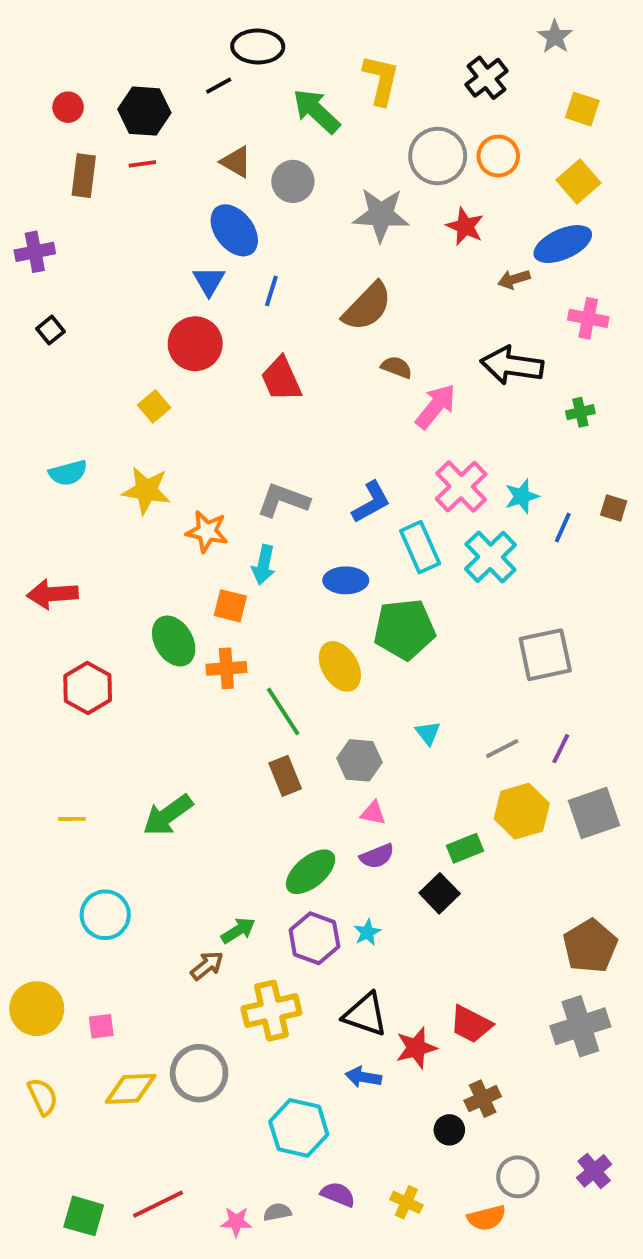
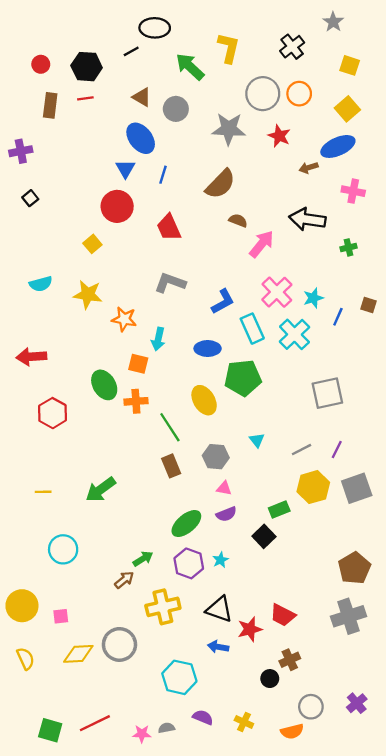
gray L-shape: (283, 500) -> (170, 283), moved

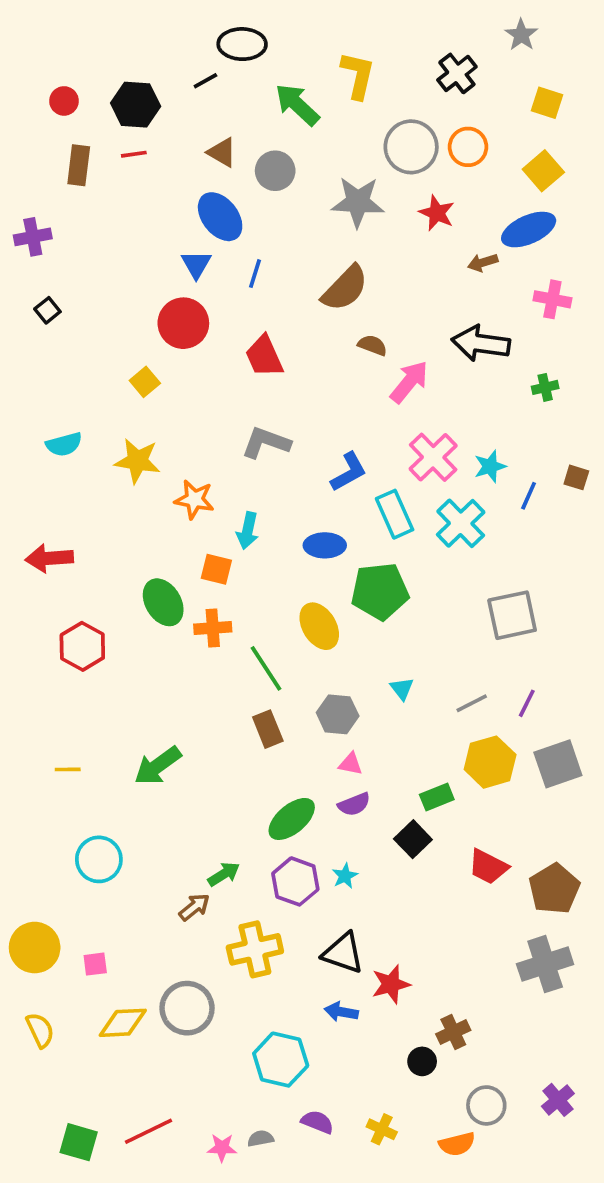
red trapezoid: (283, 615) -> (488, 867), moved

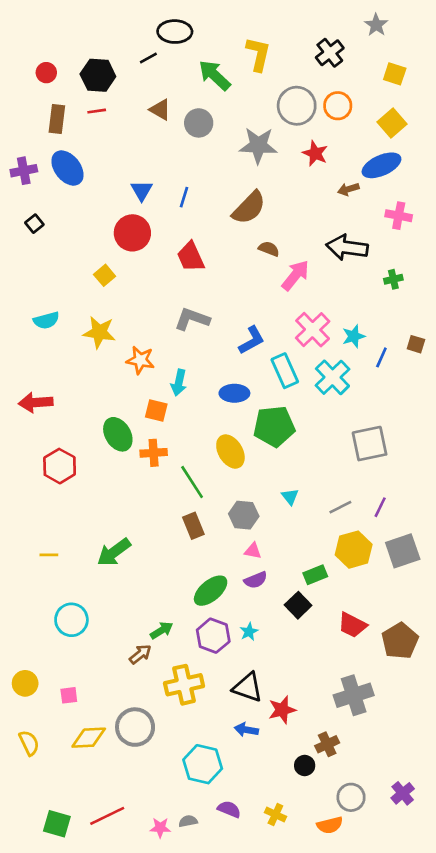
blue ellipse: (220, 217) -> (67, 168), moved
yellow circle: (35, 948) -> (25, 683), size x0.7
gray cross: (545, 964) -> (354, 695), moved

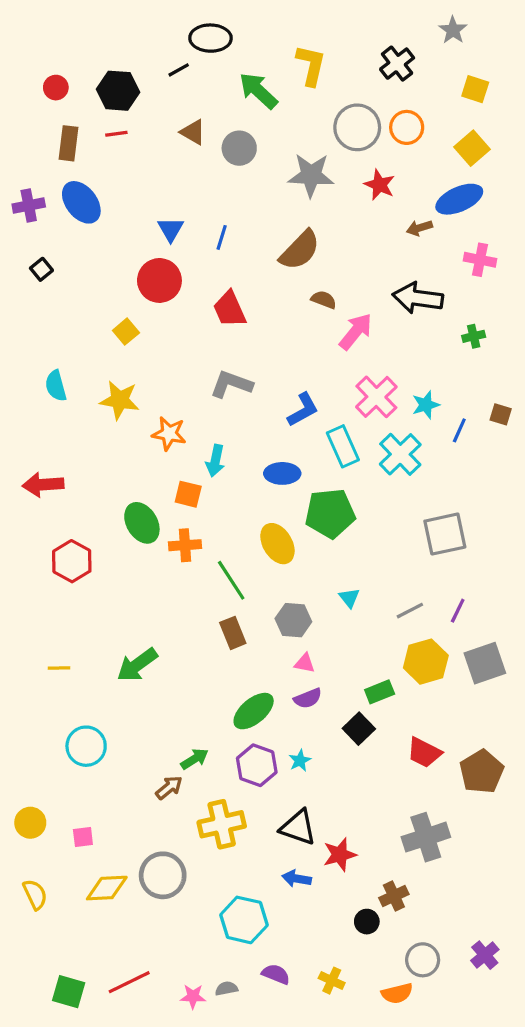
cyan semicircle: (46, 320) -> (56, 386), turned 90

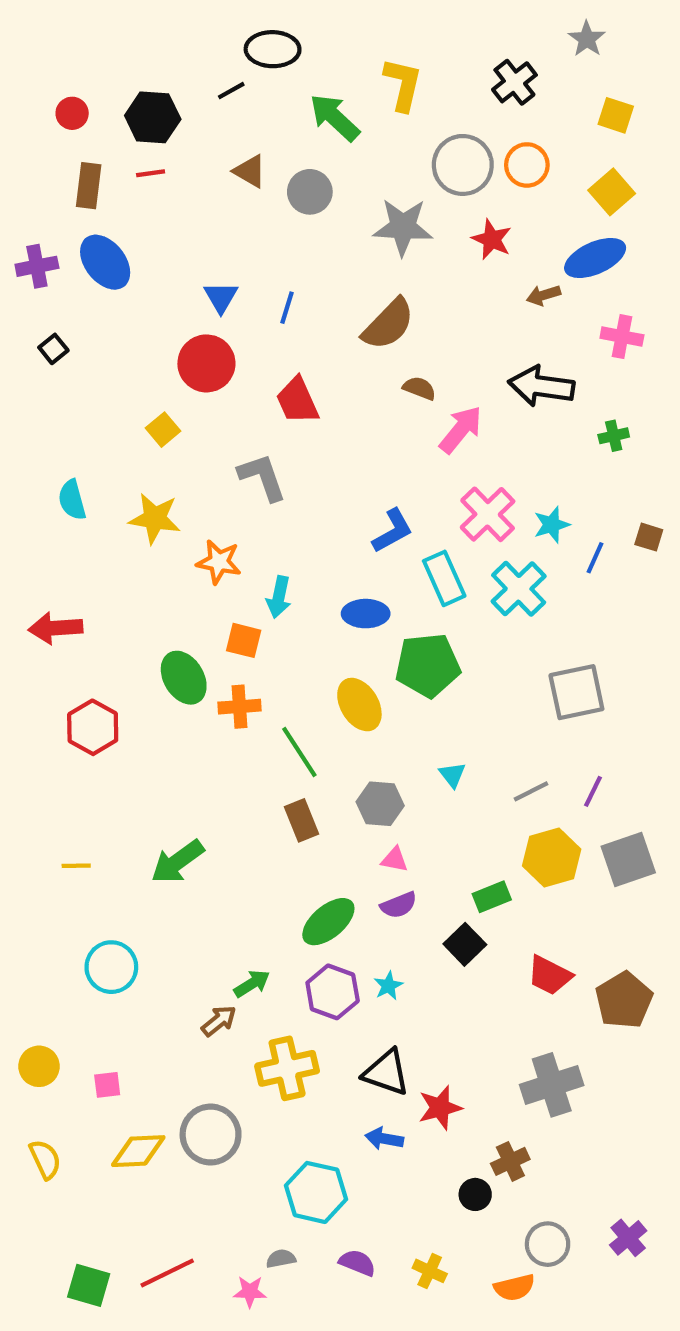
gray L-shape: (231, 384) -> (262, 477), moved, turned 51
gray semicircle: (226, 989) -> (281, 1259), moved

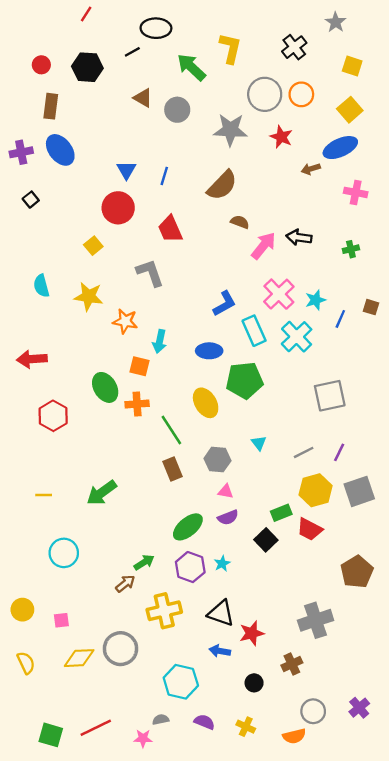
red line: (151, 173) -> (86, 14), moved, turned -49
black arrow: (541, 386) -> (299, 237), moved, size x0.7
red trapezoid: (550, 975) -> (310, 529), moved
black circle: (475, 1194) -> (254, 683), moved

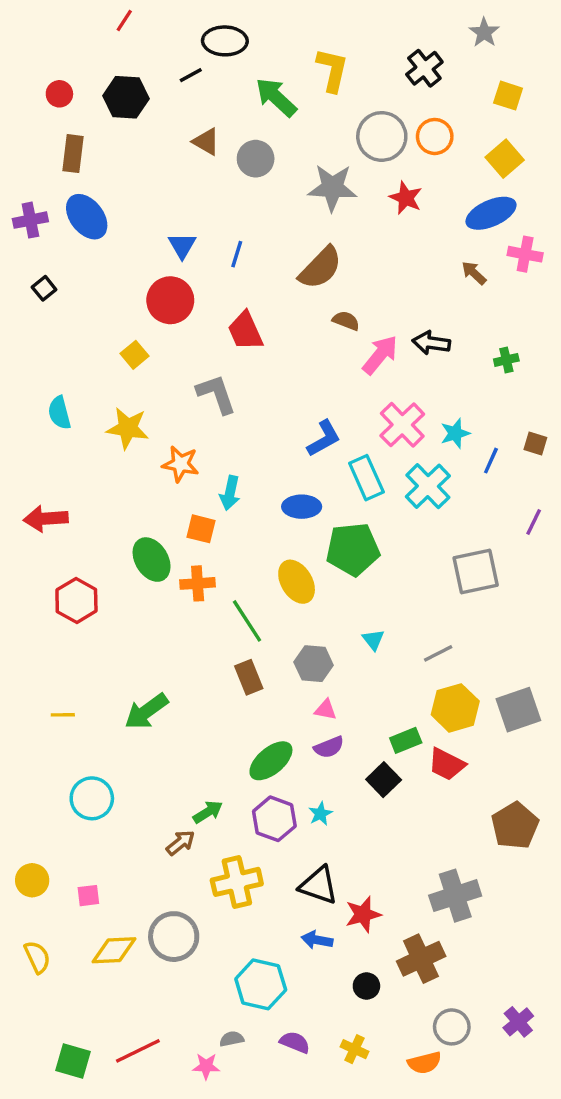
brown arrow: (311, 169) -> (474, 273), moved, turned 60
pink cross: (356, 192) -> (525, 254), moved
purple line: (339, 452) -> (534, 522), moved
brown cross: (292, 664) -> (421, 959), size x1.5

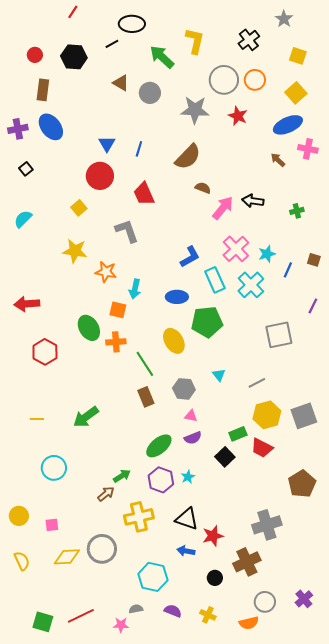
cyan semicircle: (59, 413) -> (23, 219), moved, turned 60

